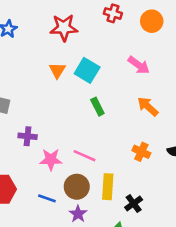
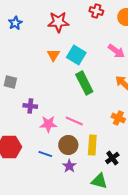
green rectangle: (97, 107) -> (84, 83), size x1.6

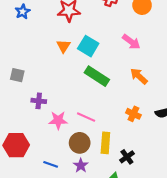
green rectangle: (84, 83) -> (97, 76), turned -30
blue line: (45, 154) -> (51, 164), moved

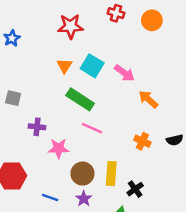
blue star: (23, 12) -> (12, 38), moved
pink arrow: (131, 42) -> (124, 73), moved
green rectangle: (97, 76) -> (80, 99), moved
pink line: (86, 117) -> (92, 128), moved

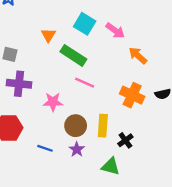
orange triangle: (65, 66) -> (48, 35), moved
purple cross: (37, 127) -> (19, 84), moved, size x1.5
orange cross: (142, 141) -> (132, 95), size x1.5

